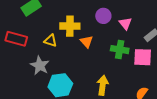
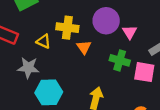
purple circle: (103, 16) -> (106, 21), size x1.5
gray star: (40, 66) -> (28, 68), turned -30

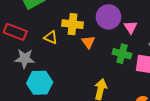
gray star: (28, 68) -> (25, 59), moved
cyan hexagon: (49, 92) -> (40, 83), moved

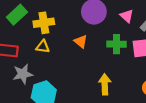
yellow cross: (72, 24) -> (44, 23), moved
pink triangle: (131, 27) -> (127, 16), moved

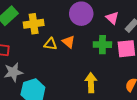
yellow triangle: (43, 47) -> (50, 44), moved

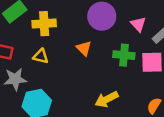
yellow triangle: (50, 44) -> (41, 56), moved
yellow arrow: (91, 83) -> (107, 99), turned -120

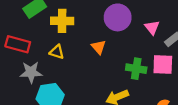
green cross: (124, 55) -> (136, 69), moved

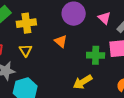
yellow triangle: (57, 52) -> (26, 50), turned 48

